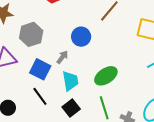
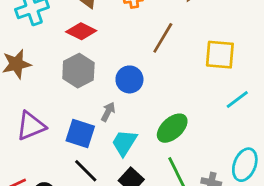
gray hexagon: (31, 34) -> (78, 71), moved
cyan trapezoid: (70, 81) -> (124, 143), turned -130

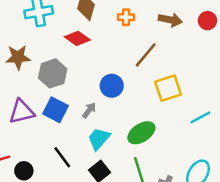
yellow square: (220, 55) -> (168, 88), moved, turned -32
gray hexagon: (78, 71) -> (53, 73), moved
blue square: (80, 133) -> (56, 110), moved

